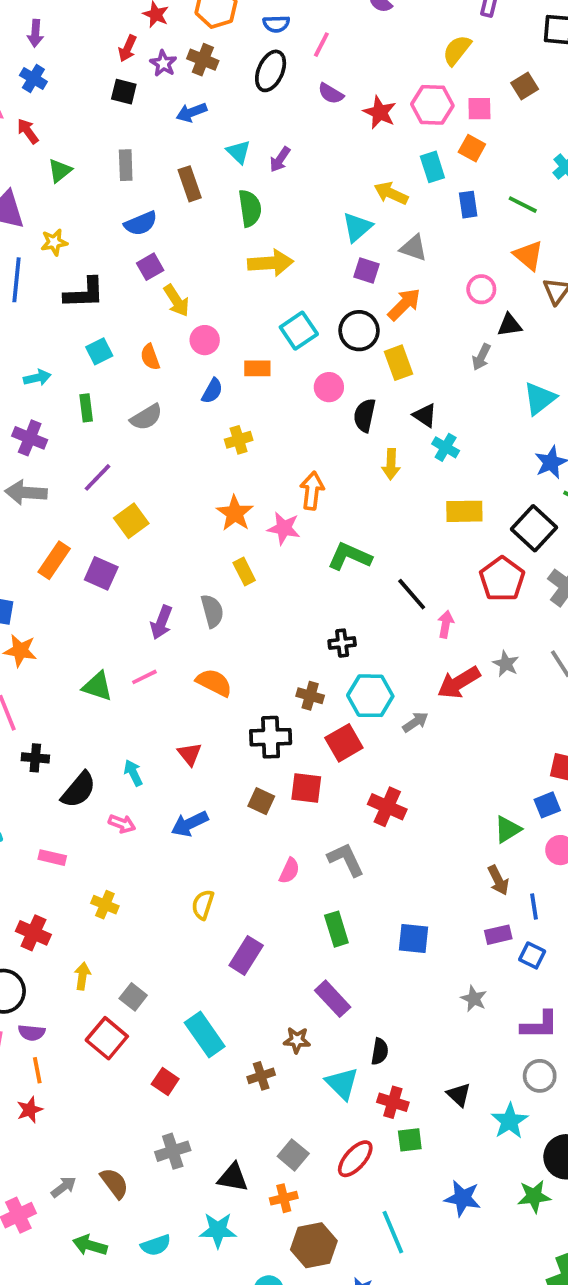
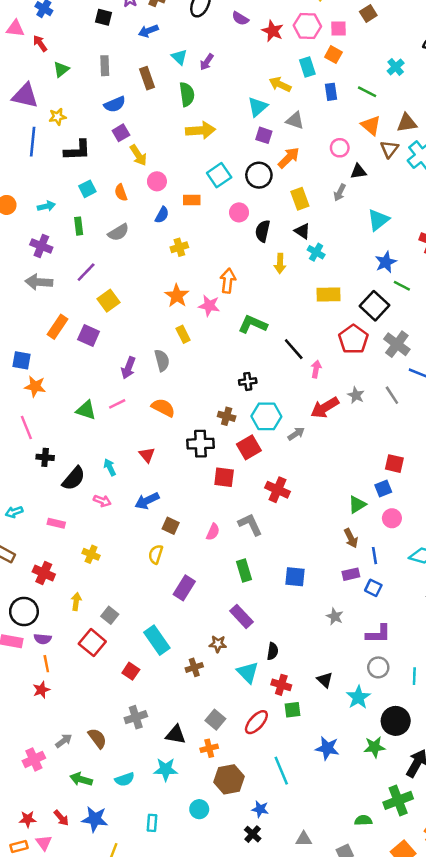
yellow rectangle: (399, 363) -> (300, 199), moved
brown square: (261, 801) -> (171, 526), moved

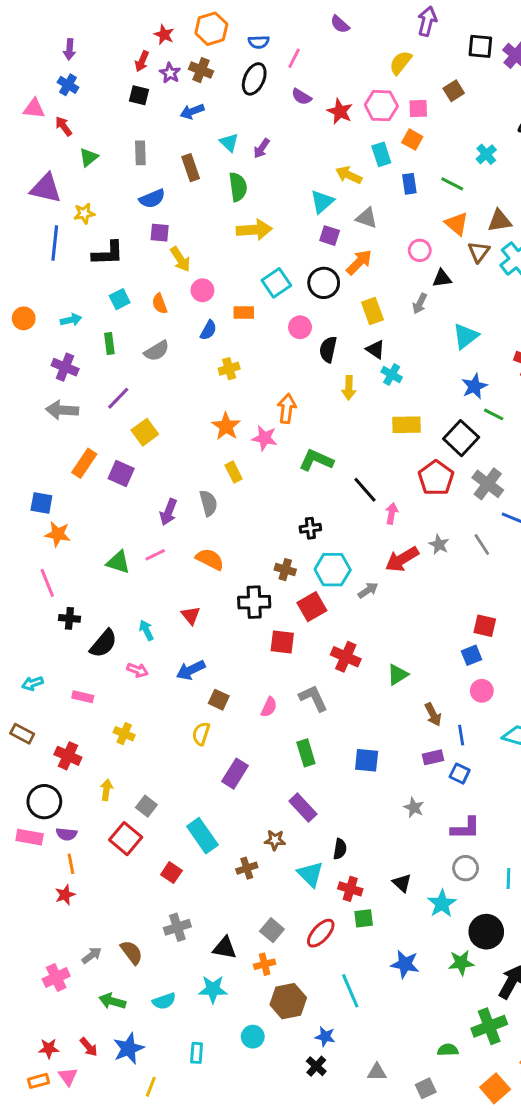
purple square: (121, 133) -> (160, 233), turned 35
green triangle: (357, 505) -> (398, 675), moved
blue star: (95, 819) -> (129, 1048), turned -30

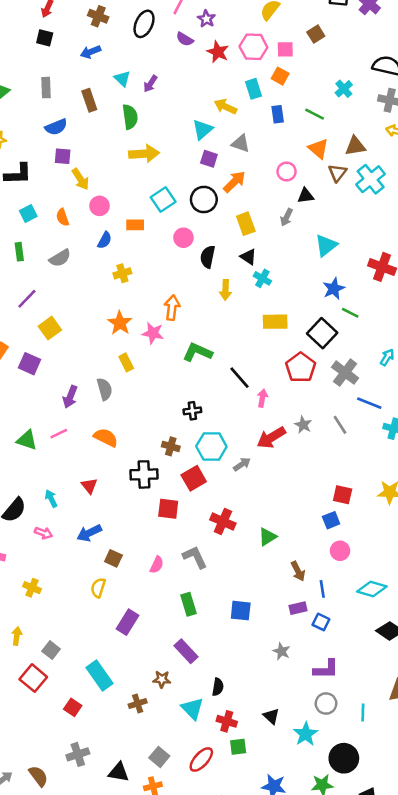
purple star: (170, 73) -> (206, 19), moved

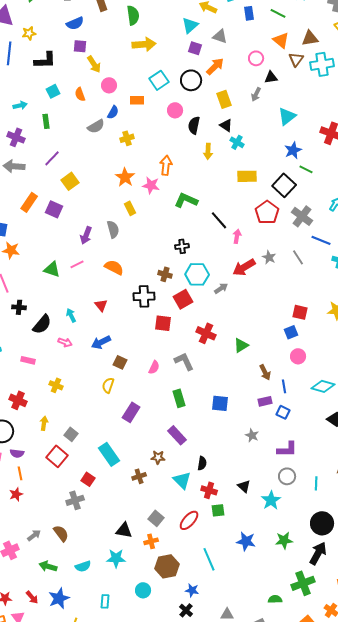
cyan cross: (371, 179) -> (322, 64), turned 30
gray semicircle: (60, 258) -> (96, 126), moved
gray cross: (78, 754) -> (75, 500), moved
black circle: (344, 758) -> (322, 523), moved

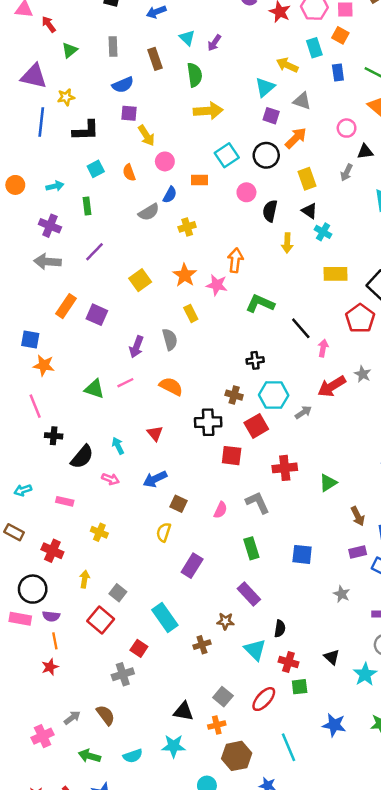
yellow square: (70, 181) -> (140, 280), moved
red cross: (206, 333) -> (285, 468), turned -30

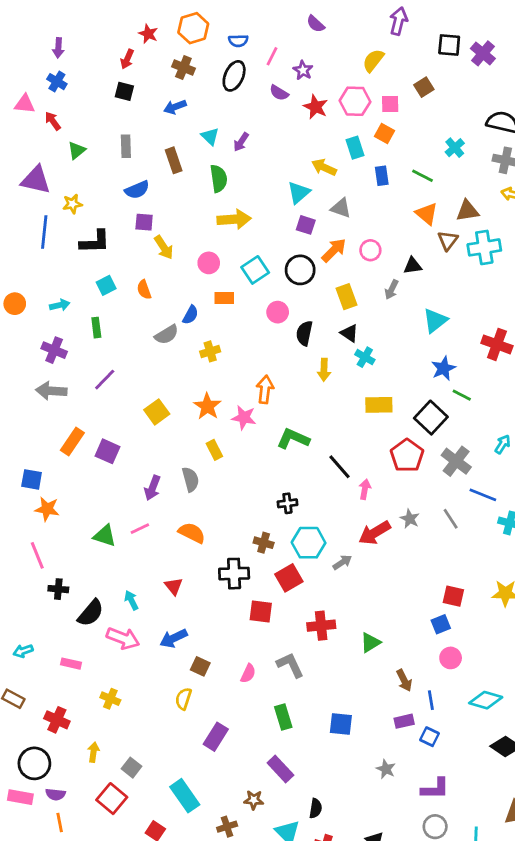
pink circle: (347, 128) -> (370, 250), moved
pink circle: (165, 161) -> (209, 263), moved
pink arrow: (110, 479) -> (123, 638), size x1.6

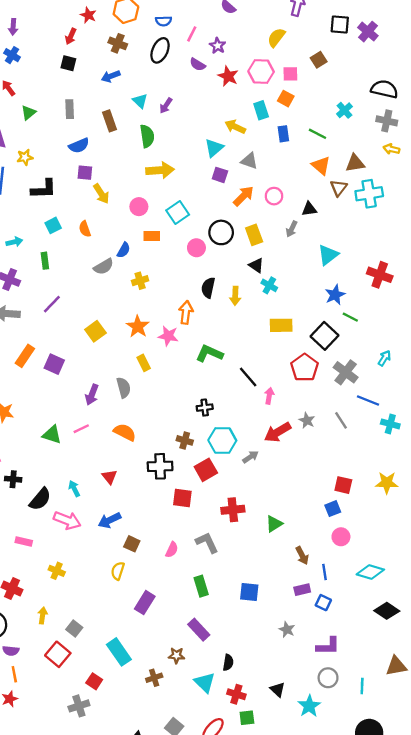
black circle: (300, 270) -> (221, 232), moved
black semicircle: (304, 333) -> (208, 288), moved

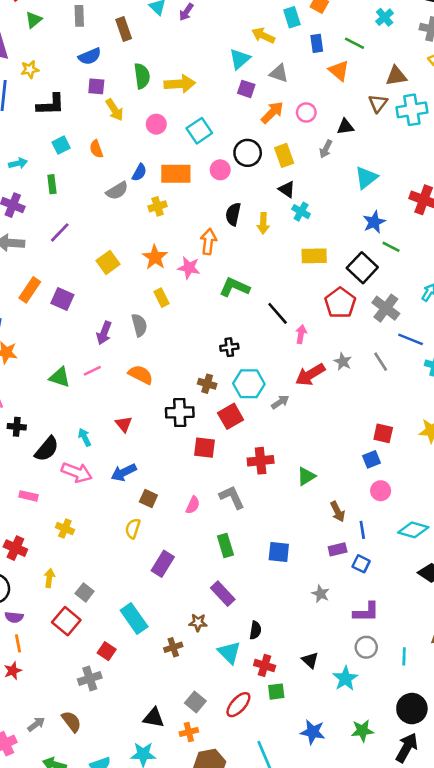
green semicircle: (147, 136) -> (142, 76), moved
orange triangle: (321, 166) -> (339, 71), moved
orange rectangle: (152, 236) -> (176, 174), moved, size x1.6

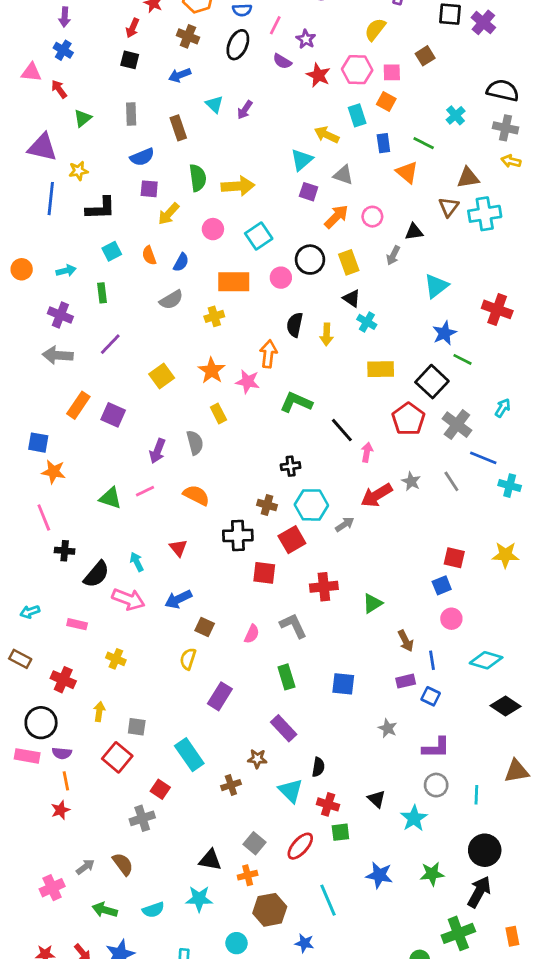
yellow arrow: (115, 110) -> (169, 214), turned 75
blue semicircle: (139, 172) -> (181, 262), moved
gray square: (85, 592) -> (137, 727), turned -30

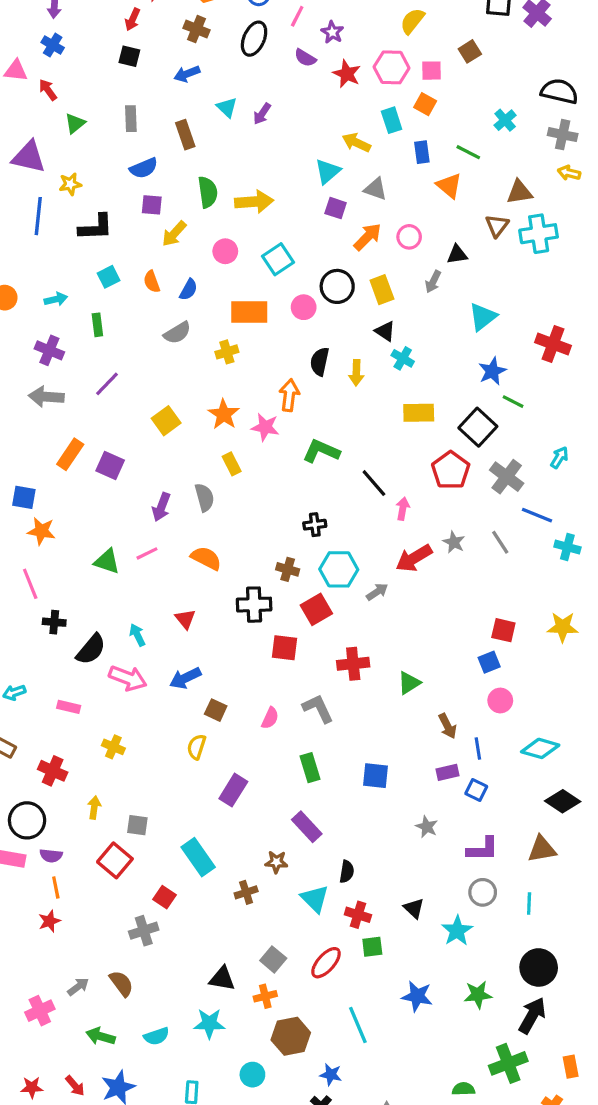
brown triangle: (517, 771) -> (542, 849), moved

